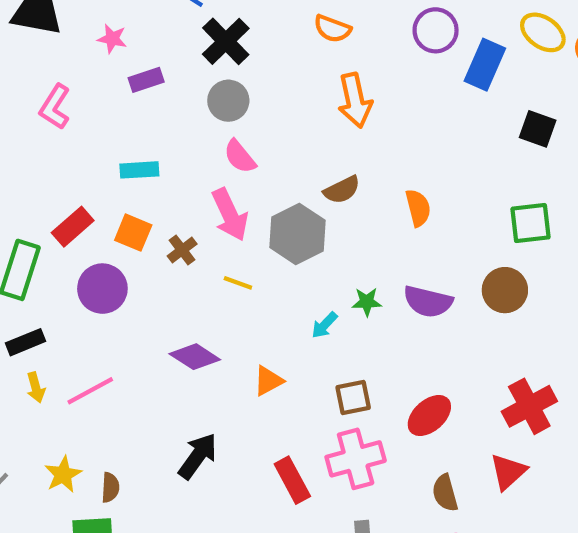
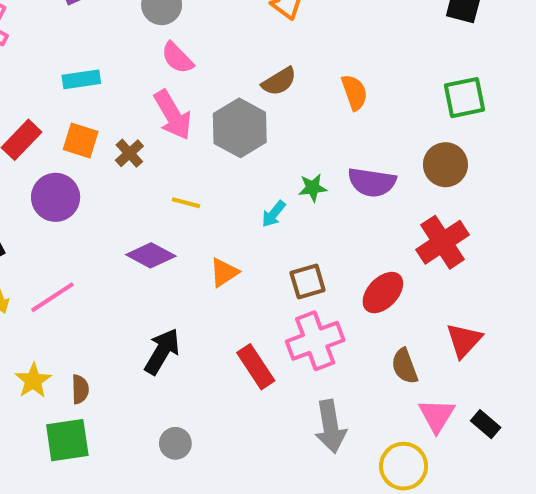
yellow line: (238, 283) -> (186, 203), moved
red cross: (529, 406) -> (443, 242), moved

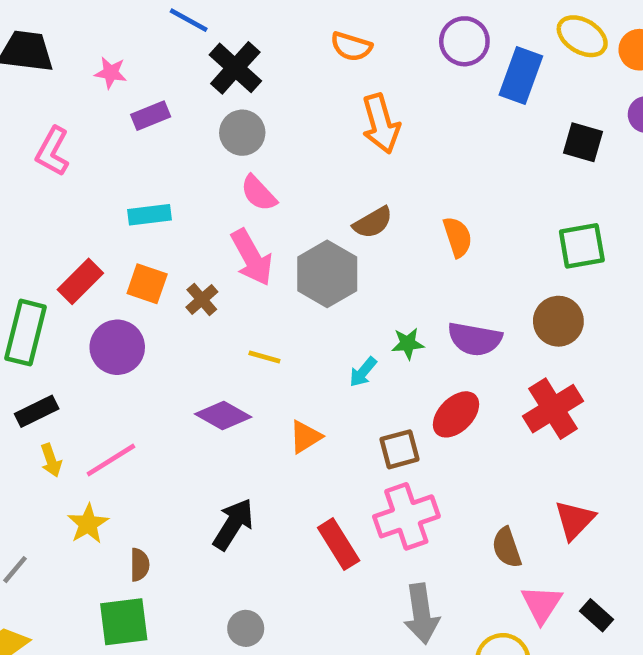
red ellipse: (383, 293) -> (456, 414), moved
yellow star: (33, 381) -> (88, 524), moved

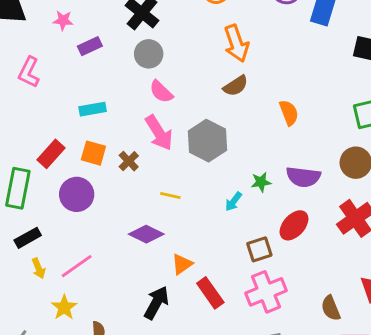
brown semicircle: (373, 222) -> (236, 86), moved
orange triangle: (305, 437) -> (182, 264), moved
red rectangle: (339, 544) -> (210, 293), moved

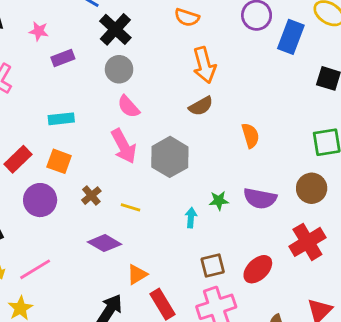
brown cross: (129, 161) -> (91, 196), moved
cyan arrow: (233, 202) -> (191, 218), turned 144
red ellipse: (294, 225) -> (258, 269), moved

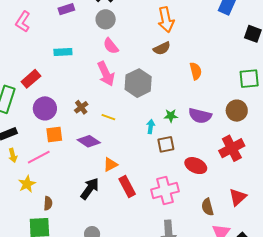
orange square: (59, 161) -> (54, 135), moved, turned -30
brown square: (213, 266) -> (166, 144), moved
red ellipse: (258, 269) -> (196, 166), turned 65

